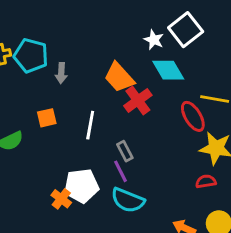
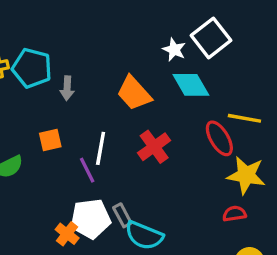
red cross: (138, 100) -> (154, 147), moved
gray rectangle: (125, 151) -> (122, 215), moved
purple line: (121, 171) -> (87, 170), moved

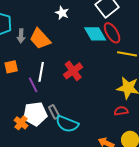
white star: (174, 50) -> (62, 13), moved
orange trapezoid: (134, 93) -> (40, 39), moved
red ellipse: (219, 138) -> (112, 33), moved

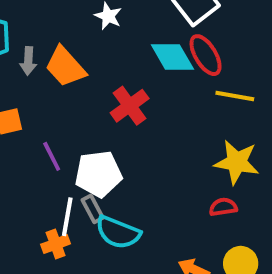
red cross: (73, 71) -> (130, 106), moved
white line: (41, 72) -> (67, 217), moved
white pentagon: (35, 114) -> (98, 174), moved
orange cross: (21, 123) -> (56, 244), moved, turned 32

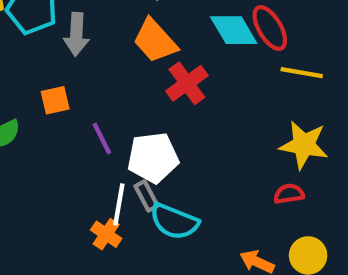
gray arrow: (28, 61) -> (76, 34), size x1.4
orange trapezoid: (65, 67) -> (155, 41), moved
orange cross: (56, 244) -> (106, 234), turned -36

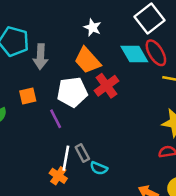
white pentagon: (153, 158) -> (72, 92), moved
cyan semicircle: (174, 221) -> (99, 168), size x0.6

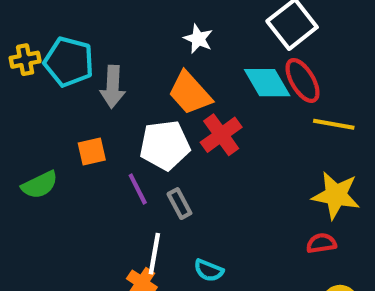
gray rectangle: (82, 153) -> (179, 204), moved

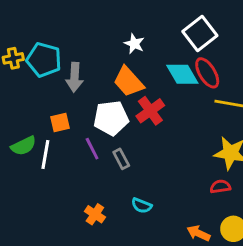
white line: (154, 254) -> (45, 154), moved

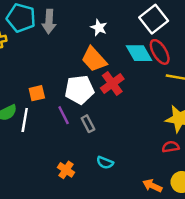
cyan pentagon: (44, 60) -> (21, 18), moved
gray arrow: (75, 77) -> (49, 21), moved

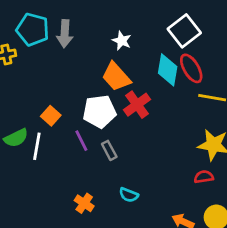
cyan diamond: (139, 53) -> (168, 70), turned 40
orange square: (37, 93) -> (51, 116), turned -35

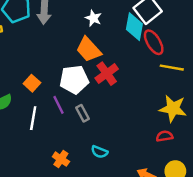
cyan diamond: (168, 70) -> (134, 27), moved
white line: (37, 146) -> (33, 118), moved

